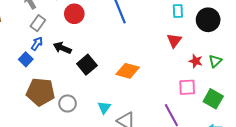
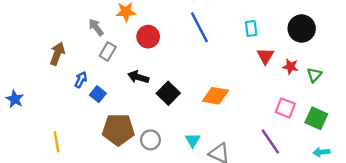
cyan rectangle: (178, 11) -> (251, 28), moved
blue arrow: (37, 44) -> (81, 80), moved
red star: (196, 61) -> (290, 67), moved
pink square: (187, 87) -> (285, 108), turned 30

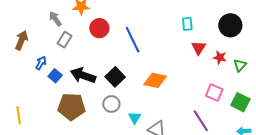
blue line: (199, 27) -> (133, 40), moved
black arrow: (138, 77) -> (83, 75), moved, size x1.4
gray circle: (150, 140) -> (111, 104), moved

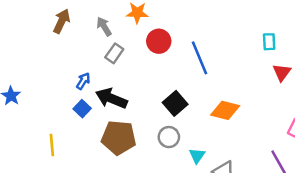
brown arrow: (22, 40) -> (62, 21), moved
black arrow: (83, 75) -> (111, 98), moved
blue square: (55, 76) -> (82, 109), moved

